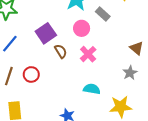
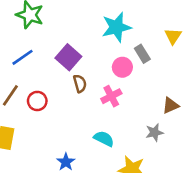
pink circle: (82, 28) -> (122, 67), moved
purple square: (46, 33) -> (68, 57), turned -30
brown triangle: (137, 48) -> (171, 105), turned 40

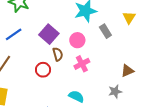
pink circle: (122, 67) -> (77, 40), moved
red circle: (37, 101) -> (43, 70), moved

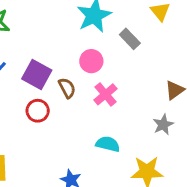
purple square: (49, 34) -> (37, 75), moved
red circle: (43, 70) -> (38, 111), moved

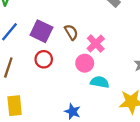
pink circle: (91, 61) -> (85, 63), moved
brown semicircle: (67, 88) -> (71, 32), moved

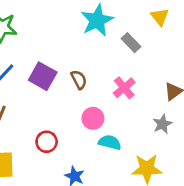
pink cross: (96, 44) -> (124, 88), moved
red circle: (44, 59) -> (47, 142), moved

